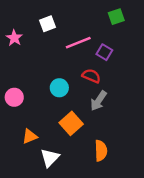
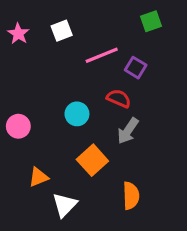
pink star: (14, 38) -> (18, 34), moved

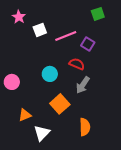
white square: (62, 31) -> (40, 30), moved
pink star: (18, 34) -> (19, 17), moved

